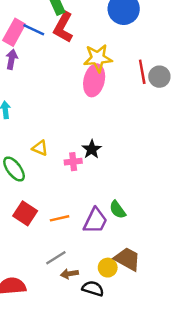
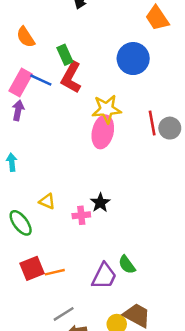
red square: (25, 213) -> (32, 268), turned 35
orange line: (60, 218) -> (55, 272), moved

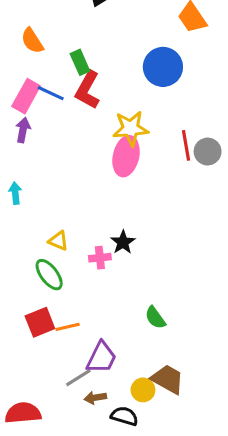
green ellipse: (21, 223) -> (49, 275), moved
purple trapezoid: (104, 276) -> (101, 358), moved

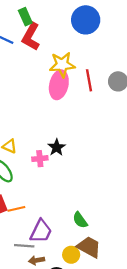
red line: (186, 145) -> (89, 80), moved
green semicircle: (155, 318) -> (80, 220), moved
gray line: (78, 378) -> (24, 246), turned 36

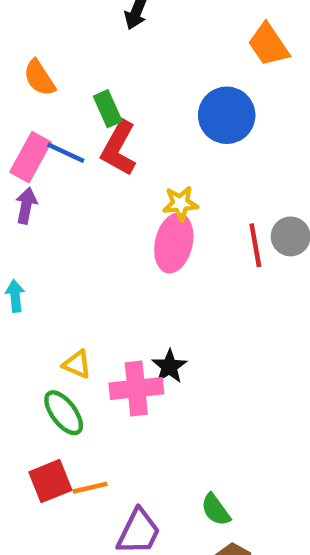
yellow star: (62, 65) -> (180, 203), size x0.7
red line: (89, 80) -> (255, 245), moved
pink cross: (40, 159) -> (136, 388), size x1.6

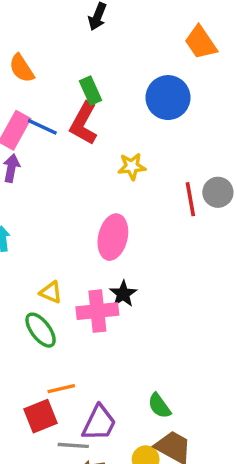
green rectangle: (108, 109) -> (91, 91), moved
pink ellipse: (174, 243) -> (113, 237), moved
red square: (50, 481) -> (41, 416), moved

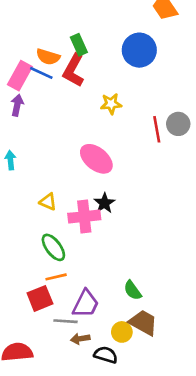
orange semicircle: (22, 68) -> (48, 57), moved, turned -40
pink ellipse: (113, 237) -> (96, 159), turned -64
green ellipse: (41, 330) -> (53, 247), moved

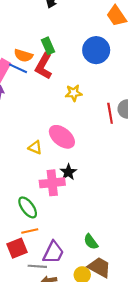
yellow triangle: (48, 202) -> (35, 148), moved

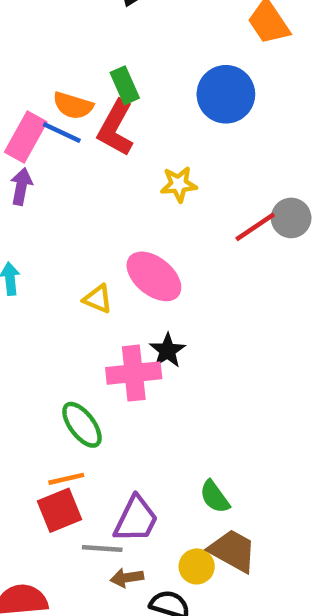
red line: (110, 113) -> (255, 227), turned 66
orange line: (30, 231) -> (66, 479), moved

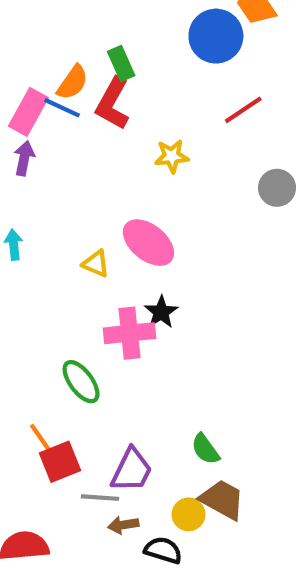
blue circle: (226, 94) -> (216, 36), moved
orange semicircle: (73, 106) -> (73, 82), turned -72
red line: (255, 227) -> (243, 110), moved
orange line: (66, 479) -> (41, 439), moved, turned 68

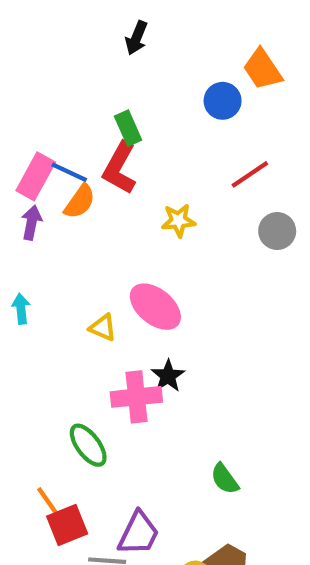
blue circle: (216, 36) -> (223, 101), size x0.7
orange semicircle: (73, 82) -> (80, 202), moved
gray circle: (277, 188) -> (277, 231), moved
green semicircle: (205, 449) -> (225, 479), moved

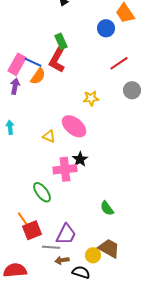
yellow star: (178, 221) -> (91, 98), moved

